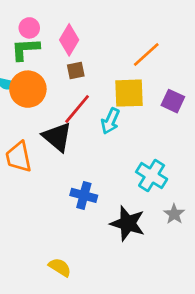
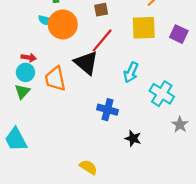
cyan arrow: (110, 121) -> (131, 72), moved
black star: (128, 223) -> (133, 138), moved, size x0.6

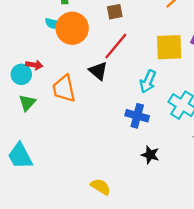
yellow square: (144, 28) -> (169, 47), moved
black triangle: (86, 63) -> (98, 71), size x0.7
cyan circle: (25, 72) -> (21, 74), moved
blue cross: (107, 110) -> (137, 116), moved

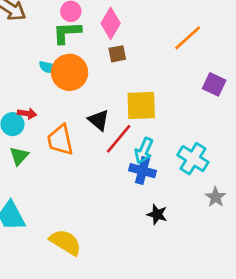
red line: (116, 46) -> (119, 139), moved
yellow square: (169, 47) -> (141, 106), moved
cyan arrow: (148, 81) -> (144, 151), moved
yellow semicircle: (101, 187) -> (66, 242), moved, size x1.4

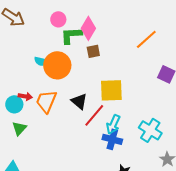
green L-shape: (67, 33) -> (71, 35), moved
orange trapezoid: (60, 140) -> (46, 101), moved, turned 35

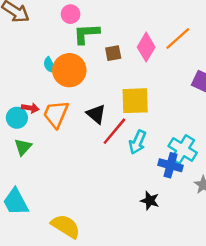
pink diamond: (88, 28) -> (146, 47), moved
cyan semicircle: (41, 61) -> (50, 65), turned 48
blue cross: (112, 139) -> (170, 165), moved

